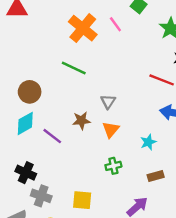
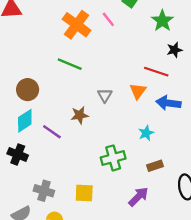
orange triangle: (111, 130) -> (138, 91), moved
green cross: (113, 166) -> (113, 158), size x1.5
black cross: (26, 173) -> (18, 154), moved

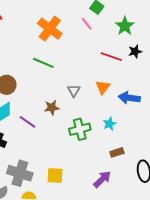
pink line: (108, 19) -> (87, 24), moved
red line: (156, 72) -> (111, 57), moved
green cross: (113, 158) -> (80, 129), moved
gray cross: (44, 191) -> (20, 173), size x1.4

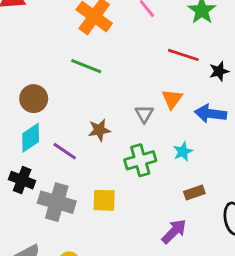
black star: (135, 51) -> (219, 71), moved
gray triangle: (74, 91) -> (144, 114), moved
gray cross: (20, 173) -> (57, 202), moved
yellow square: (55, 176) -> (104, 200), moved

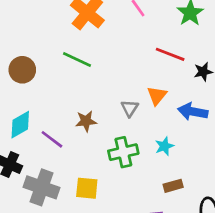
brown circle: (34, 99) -> (22, 70), moved

